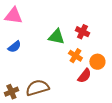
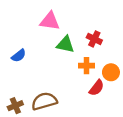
pink triangle: (13, 16) -> (50, 21), moved
orange cross: (75, 56) -> (87, 66), turned -32

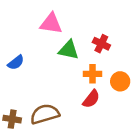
red semicircle: (97, 88) -> (91, 99), moved
brown cross: (15, 106) -> (12, 119), turned 32

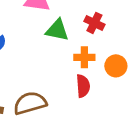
red semicircle: (91, 99) -> (83, 86), turned -42

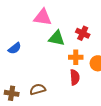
brown semicircle: (30, 103) -> (38, 89), size x0.7

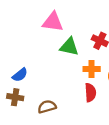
blue semicircle: (15, 48) -> (20, 75), moved
brown cross: (12, 93) -> (15, 97), moved

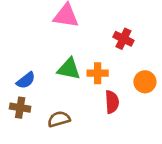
green triangle: (69, 47) -> (69, 69), moved
orange cross: (92, 69) -> (98, 73), moved

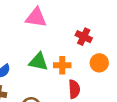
orange circle: (145, 82) -> (99, 63), moved

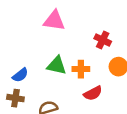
red semicircle: (74, 89) -> (93, 93), turned 66

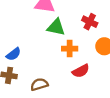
green triangle: (57, 65) -> (56, 27), moved

